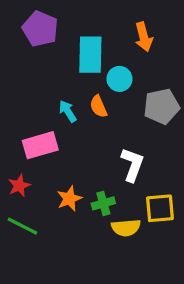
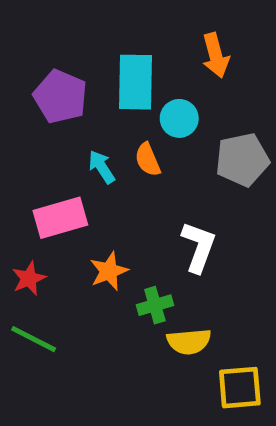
purple pentagon: (40, 29) -> (60, 97), moved
orange star: (69, 199) -> (109, 271), moved
yellow square: (160, 208) -> (240, 388), moved

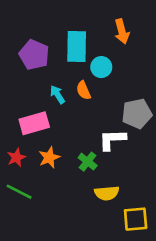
gray pentagon: (242, 160) -> (137, 114), moved
white L-shape: (199, 247) -> (112, 140), turned -112
orange star: (109, 271) -> (49, 157), moved
green cross: (155, 305) -> (88, 162), moved, turned -36

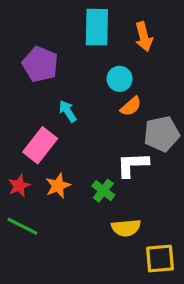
cyan rectangle: (77, 47) -> (97, 27), moved
orange semicircle: (83, 90) -> (131, 106), moved, turned -108
pink rectangle: (34, 123) -> (40, 145), turned -36

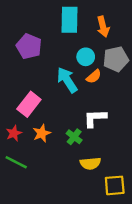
cyan arrow: (68, 111) -> (67, 80), moved, size x1.6
gray pentagon: (162, 134) -> (116, 59), moved

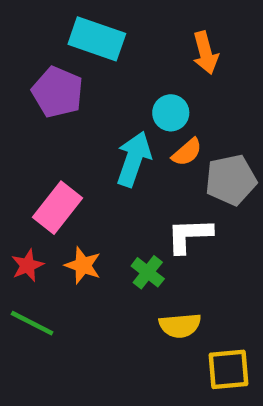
cyan rectangle: (69, 20) -> (97, 39), moved, turned -72
gray pentagon: (116, 59) -> (231, 180), moved
cyan arrow: (67, 80) -> (134, 159), turned 52
orange star: (42, 133) -> (83, 265), turned -30

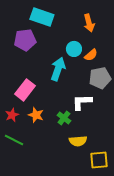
purple pentagon: (58, 92) -> (25, 40), turned -30
orange semicircle: (187, 152) -> (91, 55), moved

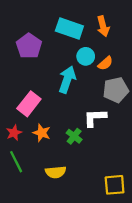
cyan rectangle: (42, 17) -> (69, 29), moved
purple pentagon: (25, 40) -> (29, 46), turned -30
green line: (14, 140) -> (16, 162), turned 36
yellow semicircle: (78, 141) -> (56, 172), moved

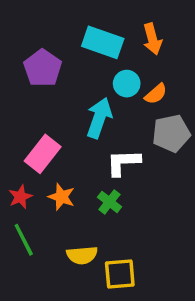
white L-shape: (95, 118) -> (123, 162), moved
yellow square: (115, 185) -> (120, 274), moved

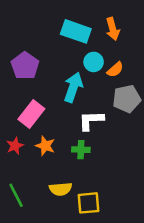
purple pentagon: (43, 68) -> (25, 66), moved
green cross: (109, 202) -> (81, 150), turned -36
green line: (24, 240) -> (16, 195), moved

